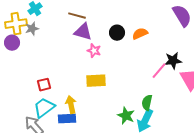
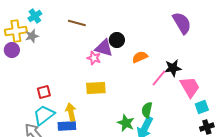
purple triangle: (83, 32) -> (104, 48), moved
orange semicircle: (140, 34) -> (140, 57), moved

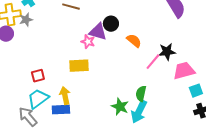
orange semicircle: (140, 57) -> (134, 41), turned 63
pink trapezoid: (190, 87) -> (184, 71), turned -75
yellow rectangle: (96, 88) -> (79, 66), moved

